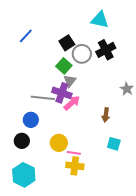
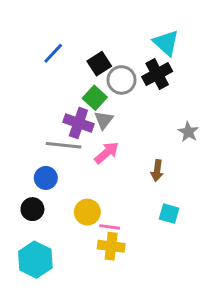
cyan triangle: (100, 20) -> (166, 43), moved, turned 30
blue line: (26, 36) -> (53, 53), moved
purple cross: (62, 93) -> (78, 123), moved

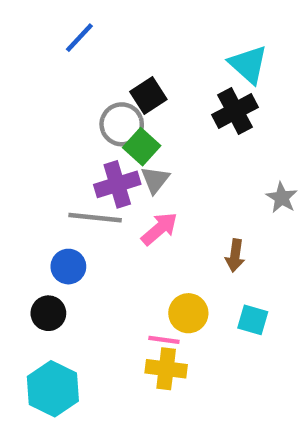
blue line: (53, 53) -> (79, 38), moved
gray circle: (122, 80) -> (122, 124), moved
purple cross: (78, 123) -> (117, 184), turned -36
yellow circle: (87, 212) -> (188, 313), moved

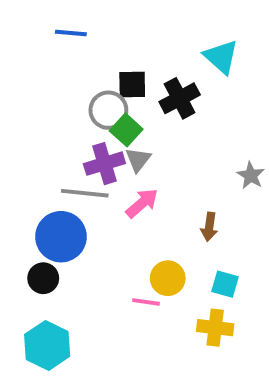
blue line: (79, 38) -> (71, 33), turned 52
black square: (148, 95) -> (132, 84), turned 32
black cross: (235, 111) -> (180, 98), moved
blue circle: (68, 267) -> (61, 237), size x1.6
yellow cross: (166, 369) -> (215, 328), moved

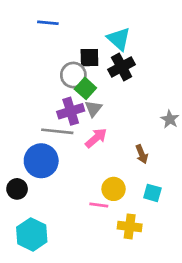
cyan triangle: (221, 57) -> (119, 39), moved
brown arrow: (209, 227) -> (142, 154), turned -30
black circle: (43, 278) -> (17, 189), moved
yellow cross: (215, 328) -> (130, 226), moved

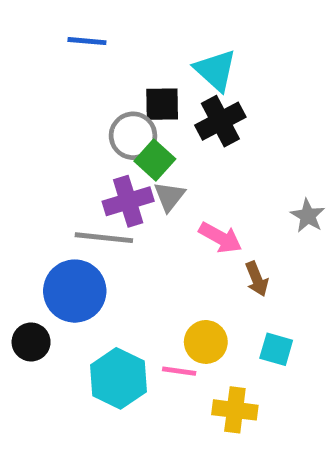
pink arrow: (96, 138) -> (220, 238), moved, turned 70
cyan hexagon: (32, 234) -> (118, 378), moved

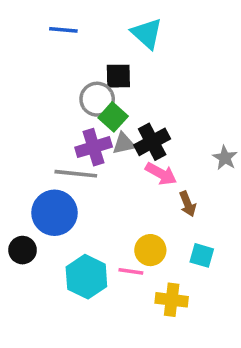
cyan triangle: (215, 70) -> (147, 33), moved
black cross: (220, 121) -> (152, 142), moved
gray triangle: (169, 196) -> (124, 144), turned 40

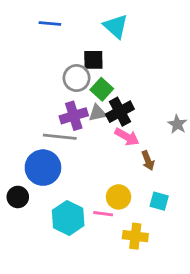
green square: (113, 117) -> (102, 89), moved

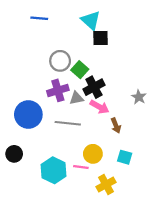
black square: (93, 60) -> (101, 38), moved
gray triangle: (98, 113) -> (76, 98), moved
gray line: (60, 137) -> (68, 123), moved
blue circle: (43, 168) -> (28, 114), moved
yellow cross: (135, 236) -> (106, 185), turned -36

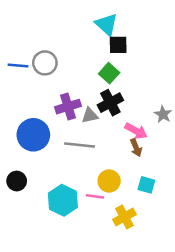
blue line: (39, 18) -> (18, 65), moved
gray circle: (60, 61) -> (45, 63), moved
green square: (80, 70) -> (109, 73), moved
pink arrow: (99, 107) -> (136, 131), moved

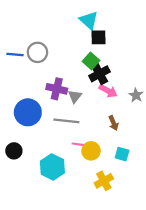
black cross: (110, 103) -> (100, 74), moved
purple cross: (68, 107) -> (57, 89), turned 30
gray triangle: (90, 116) -> (75, 96), turned -40
pink arrow: (136, 131) -> (108, 91), moved
pink line: (95, 196) -> (79, 144), moved

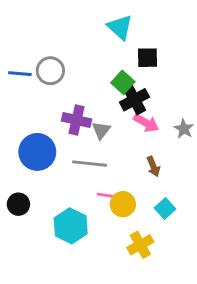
black square: (98, 37) -> (148, 58), moved
cyan square: (122, 154) -> (165, 209), turned 32

